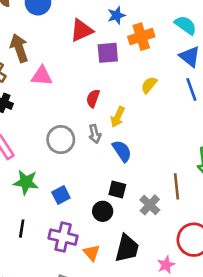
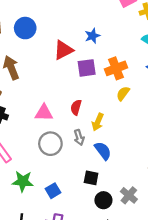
orange cross: (141, 37) -> (116, 68), moved
pink triangle: (42, 76) -> (44, 113), moved
black square: (117, 189) -> (91, 178), moved
black circle: (103, 211) -> (103, 200), moved

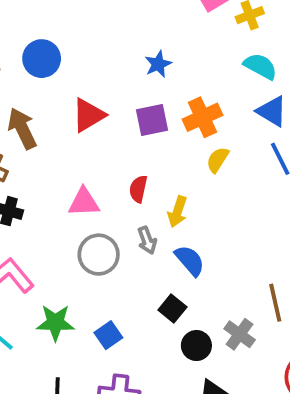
red triangle: (63, 50) -> (88, 115), moved
black square: (91, 178) -> (172, 308), turned 32

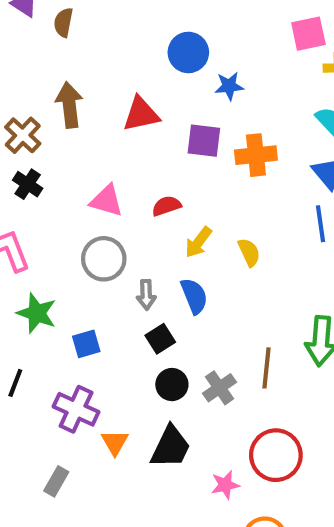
blue circle: (42, 59) -> (188, 52), moved
yellow semicircle: (218, 160) -> (249, 252), moved, turned 104
red semicircle: (138, 189) -> (166, 206), turned 40
gray arrow: (147, 240) -> (146, 295), moved

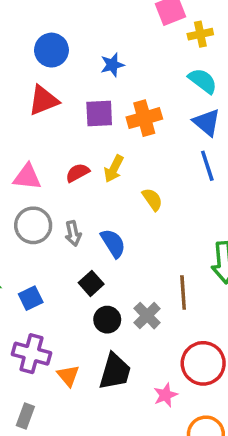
blue circle: (188, 52) -> (51, 50), moved
yellow arrow: (198, 242) -> (114, 169), moved
gray arrow: (146, 295) -> (73, 233), moved

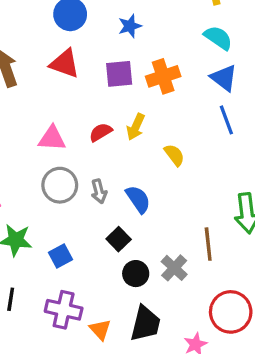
red triangle: (44, 100) -> (65, 63), turned 44

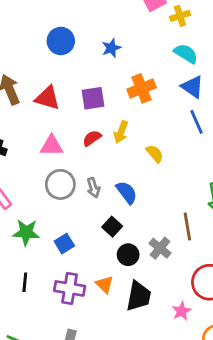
red triangle: (65, 63) -> (48, 98), moved
purple square: (119, 74) -> (93, 98), moved
orange triangle: (100, 330) -> (105, 284), moved

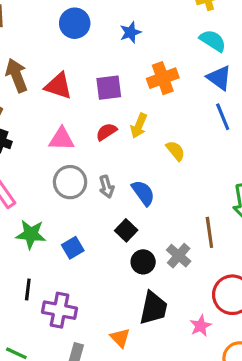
orange triangle: (105, 284) -> (120, 338), moved
purple cross: (70, 288) -> (60, 310), moved

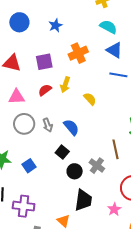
blue line: (223, 117) -> (118, 75), turned -54

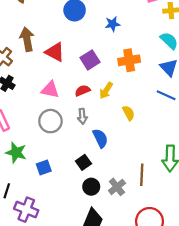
purple square: (44, 62) -> (90, 60), turned -36
gray arrow: (48, 125) -> (82, 116), moved

